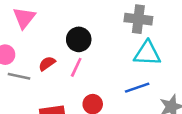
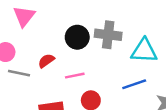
gray cross: (138, 19) -> (108, 35), moved
pink line: (76, 67) -> (75, 76), moved, turned 54

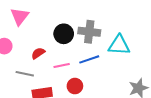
gray line: (19, 73) -> (25, 74), moved
blue line: (134, 84) -> (89, 59), moved

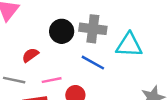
blue line: (89, 59) -> (93, 63), turned 48
pink line: (62, 66) -> (52, 80), moved

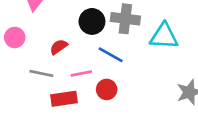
blue line: (93, 63) -> (111, 55), moved

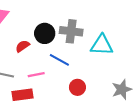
red semicircle: (59, 47) -> (22, 46), moved
red circle: (107, 89) -> (77, 87), moved

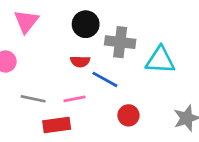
black circle: (45, 33) -> (86, 24), moved
red semicircle: (22, 46) -> (80, 61), moved, turned -144

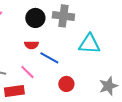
gray cross: (120, 42) -> (63, 16), moved
pink line: (75, 99) -> (27, 72), turned 56

